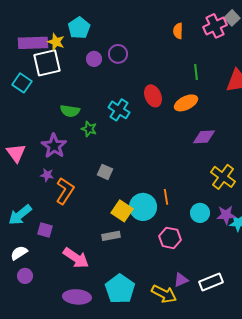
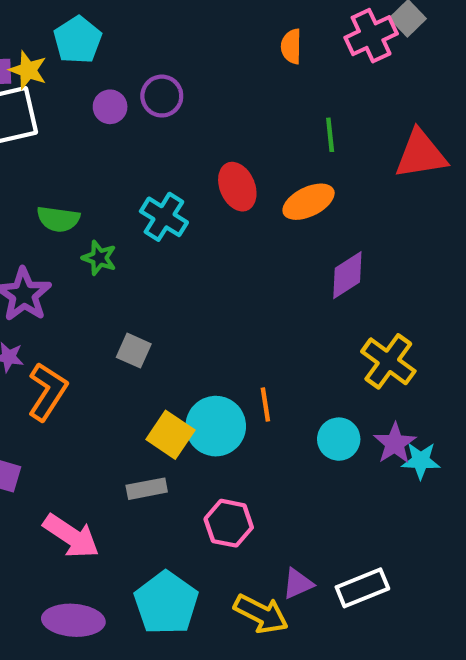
purple diamond: (204, 137) -> (347, 275), turned -30
purple star: (226, 215) -> (395, 443), turned -30
pink hexagon: (170, 238) -> (229, 523), moved

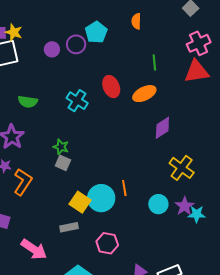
pink cross: (371, 36) -> (199, 43), moved
cyan pentagon: (78, 40) -> (96, 32), moved
green star: (99, 258) -> (61, 147), moved

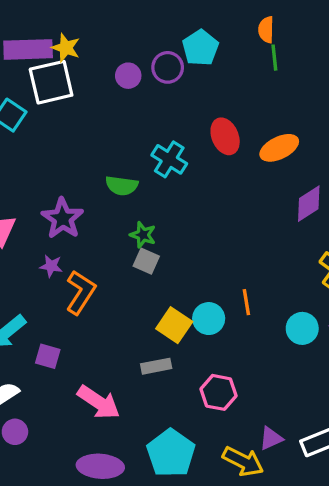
green line: (154, 62) -> (274, 58), moved
green semicircle: (28, 102) -> (122, 186), moved
cyan circle: (101, 198) -> (209, 319), size x0.7

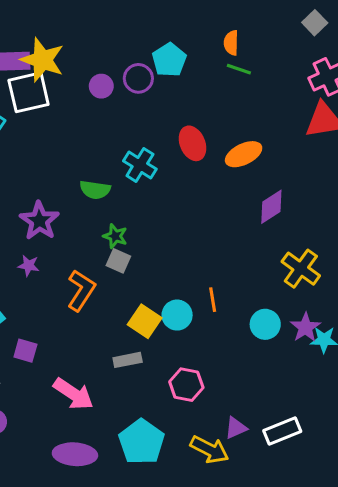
yellow star: (66, 48) -> (42, 60), size x1.6
green line: (274, 58) -> (239, 69), turned -65
orange L-shape: (81, 292) -> (81, 290), moved

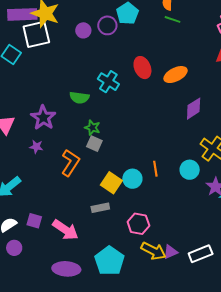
cyan circle: (265, 324) -> (190, 170), moved
purple square: (25, 351) -> (34, 221), moved
yellow arrow: (210, 450) -> (153, 251), moved

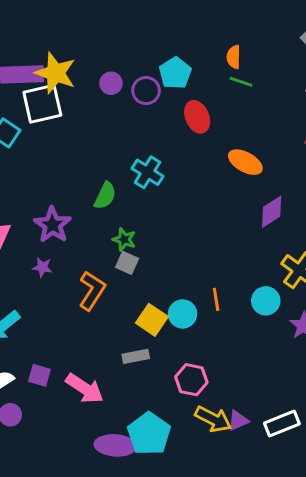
purple circle: (83, 30) -> (111, 83), moved
red ellipse: (142, 68) -> (197, 117), moved
orange ellipse: (176, 75) -> (245, 162), turned 55
green semicircle: (79, 98) -> (105, 196), turned -72
purple ellipse: (66, 269) -> (115, 445), moved

